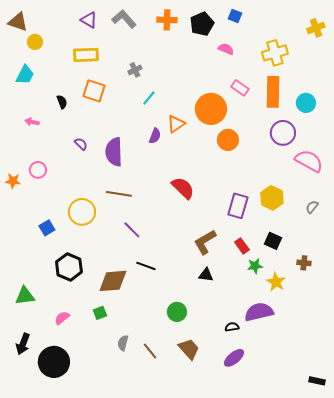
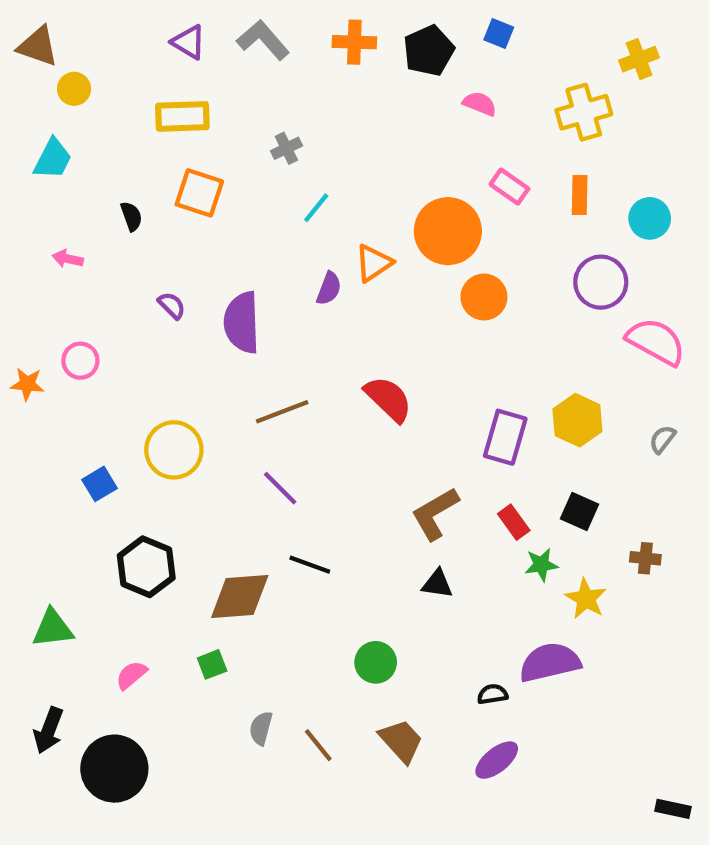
yellow cross: (316, 28) -> (639, 59), moved
orange rectangle: (273, 92) -> (580, 195), size x0.6
brown line: (119, 194) -> (282, 412), moved, turned -30

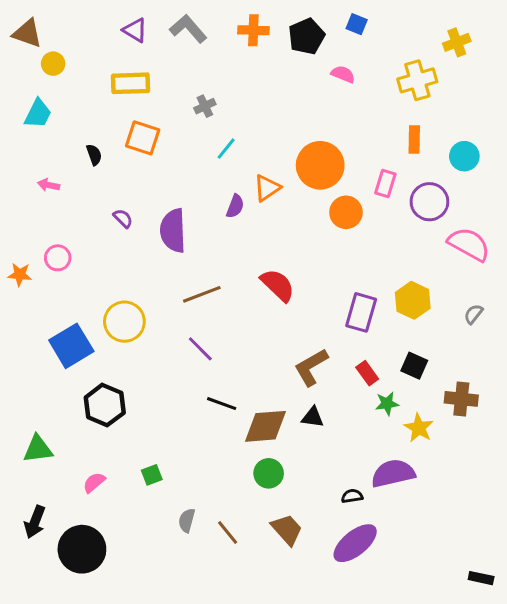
pink rectangle: (509, 187) -> (385, 183), moved, turned 72
blue square: (100, 484) -> (71, 346), size x1.8
brown cross: (645, 558) -> (461, 399), size x1.5
brown diamond: (240, 596) -> (266, 426), moved
purple ellipse: (497, 760) -> (355, 543), size x1.4

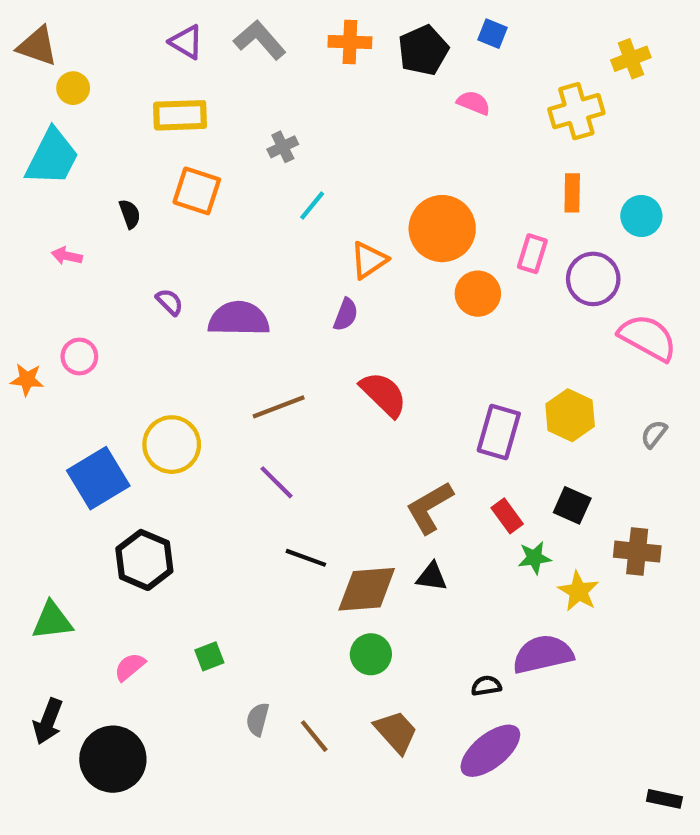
cyan trapezoid: (38, 114) -> (52, 157), size x1.4
purple semicircle: (235, 206) -> (346, 315), moved
purple semicircle: (173, 231) -> (239, 319), turned 93

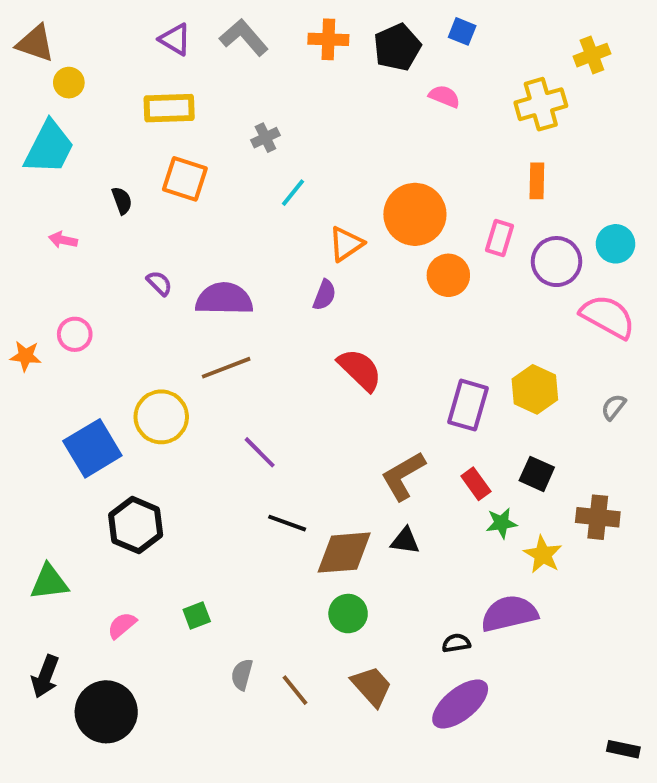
cyan circle: (641, 216) -> (616, 244), moved
brown line: (279, 407) -> (226, 368), moved

